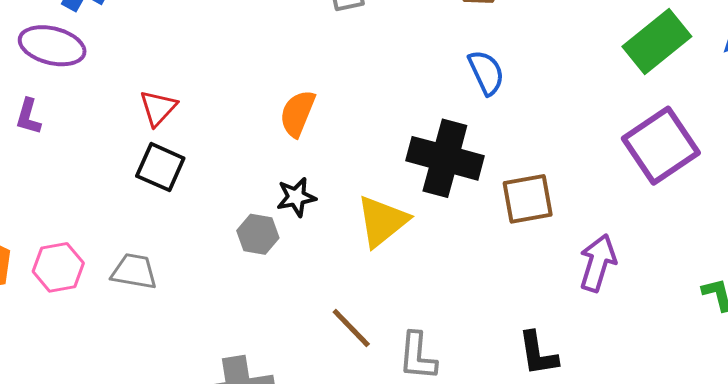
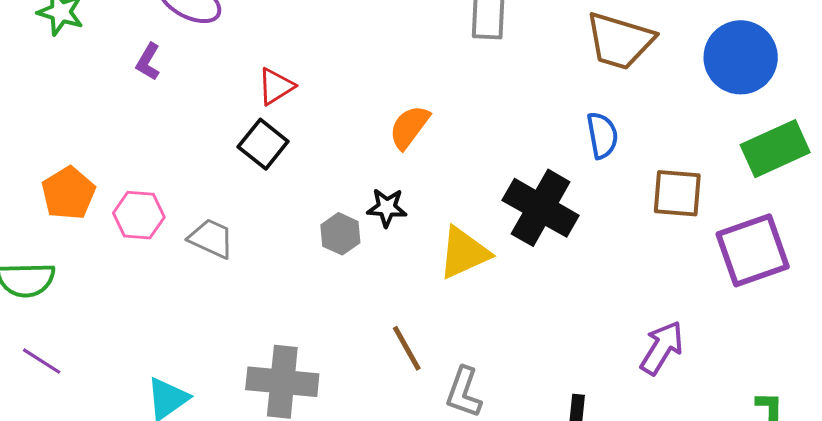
brown square: (528, 199) -> (677, 193), moved

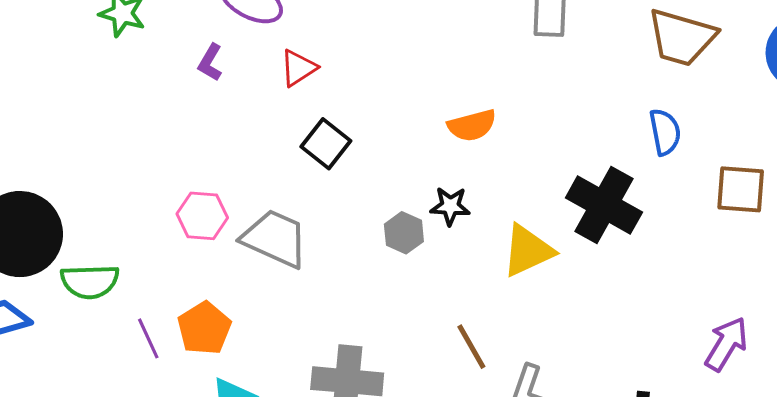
red triangle: (276, 86) -> (298, 68), moved
orange semicircle: (409, 127) -> (472, 125), turned -141
orange pentagon: (68, 193) -> (204, 328), moved
gray trapezoid: (211, 238) -> (275, 238), size x1.5
purple line: (42, 361) -> (148, 338), moved, turned 33

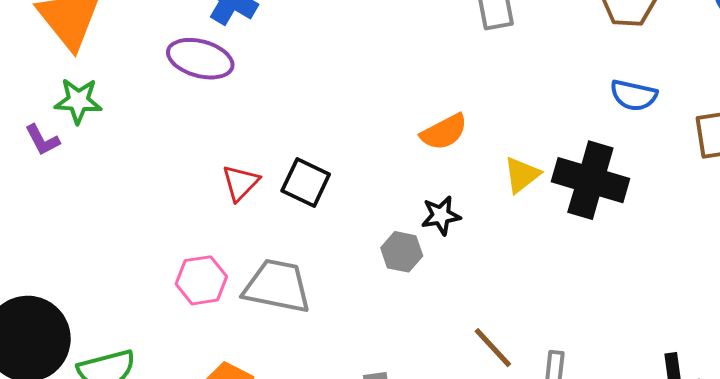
purple L-shape: (210, 62) -> (42, 140), moved, turned -45
red triangle: (298, 68) -> (241, 183), moved
blue semicircle: (665, 132) -> (634, 95), turned 126
yellow triangle: (528, 251) -> (522, 175), moved, size x0.7

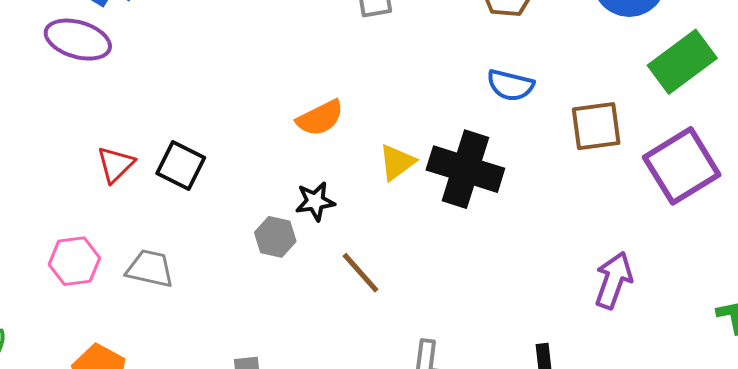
gray trapezoid: (277, 286) -> (150, 269), size x0.7
brown line: (493, 348) -> (361, 273), moved

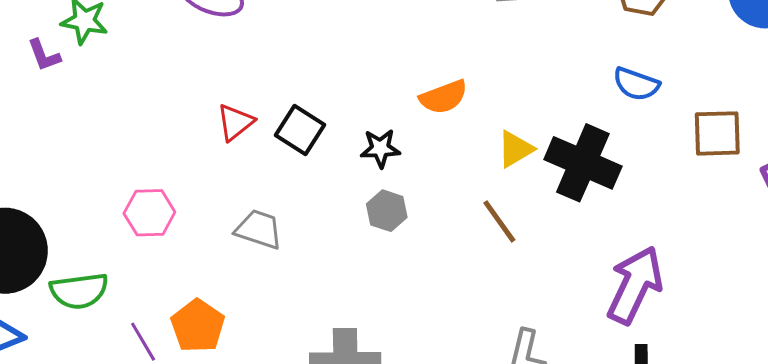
black star: (315, 201) -> (380, 148), moved
pink hexagon: (74, 261) -> (149, 213), moved
brown line: (361, 273) -> (499, 221), moved
purple arrow: (614, 280) -> (635, 285), moved, size x1.4

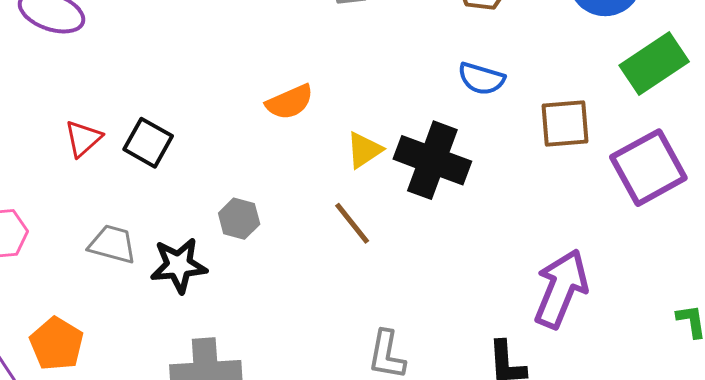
black star: (380, 148) -> (179, 265), moved, size x1.4
purple arrow: (635, 285) -> (561, 289), moved

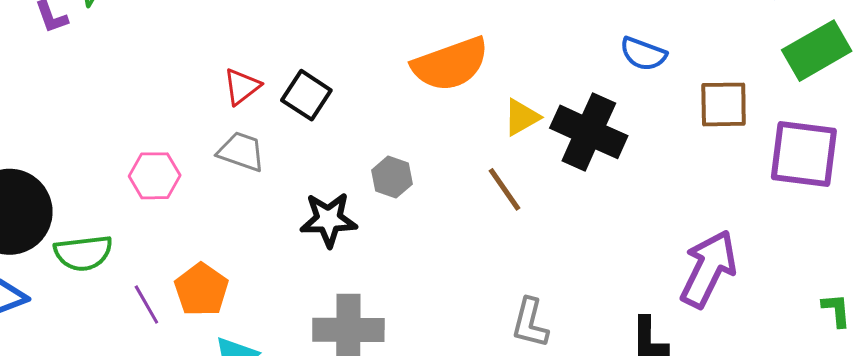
orange semicircle: (290, 102) -> (450, 64), size x1.6
purple square: (648, 168) -> (804, 154), turned 32
gray trapezoid: (112, 244) -> (241, 152), moved

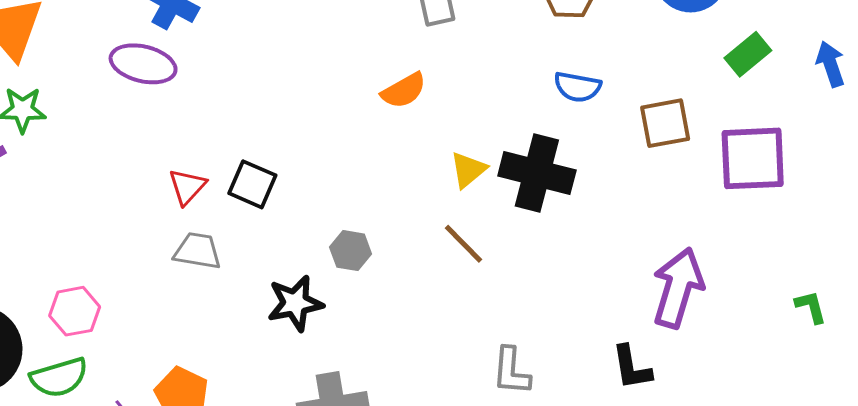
green rectangle: (817, 51) -> (748, 54), size x0.7
orange semicircle: (450, 64) -> (404, 91), moved, size x0.6
pink hexagon: (155, 176) -> (75, 311), moved

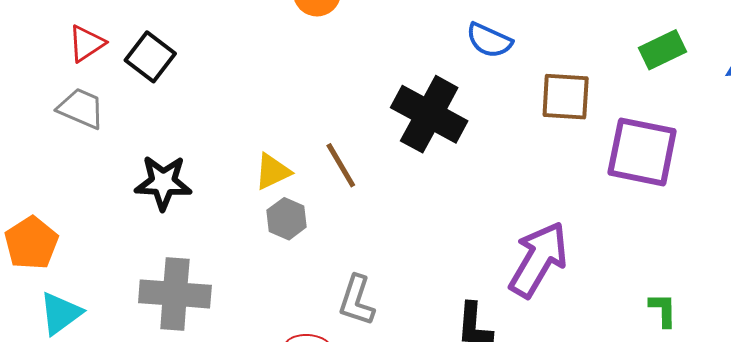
yellow triangle: (468, 170) -> (272, 172), moved
gray hexagon: (351, 251) -> (287, 219), moved

